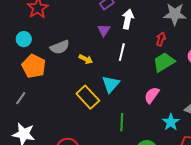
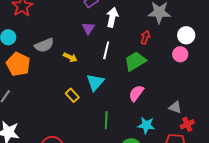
green trapezoid: (164, 62) -> (135, 61), moved
yellow rectangle: (88, 97) -> (72, 95), size x0.6
cyan star: (171, 122) -> (146, 125), moved, turned -30

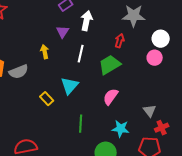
gray semicircle: (44, 45) -> (19, 72), moved
yellow arrow: (70, 57) -> (45, 52), moved, turned -128
gray triangle: (175, 107) -> (150, 111), turned 32

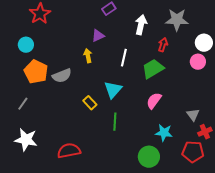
white arrow: (87, 21) -> (141, 25), moved
purple triangle: (63, 32) -> (98, 36), moved, turned 32
green line: (81, 124) -> (115, 122), moved

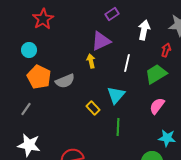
purple triangle: (98, 36) -> (101, 41), size x1.5

